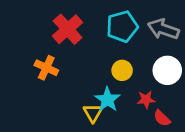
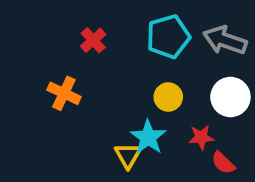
red cross: (68, 29) -> (93, 40), size x0.6

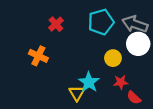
yellow circle: (168, 97) -> (113, 58), moved
white circle: (230, 97) -> (138, 44), moved

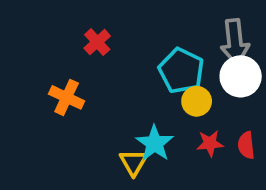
cyan pentagon: (101, 22) -> (181, 71), moved, turned -30
gray arrow: (135, 24) -> (235, 42), turned -115
red semicircle: (134, 98) -> (246, 145), moved, turned 40

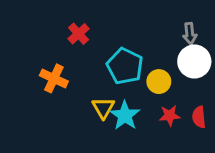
gray arrow: (235, 42) -> (190, 34), size x0.6
cyan pentagon: (181, 71) -> (125, 66), moved
yellow triangle: (133, 162) -> (103, 108), moved

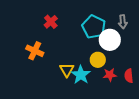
white circle: (194, 61) -> (110, 40), moved
cyan pentagon: (125, 66) -> (94, 27), moved
yellow circle: (159, 82) -> (98, 60), moved

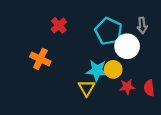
yellow triangle: (67, 70) -> (87, 88), moved
cyan star: (81, 75) -> (97, 71), moved, turned -30

